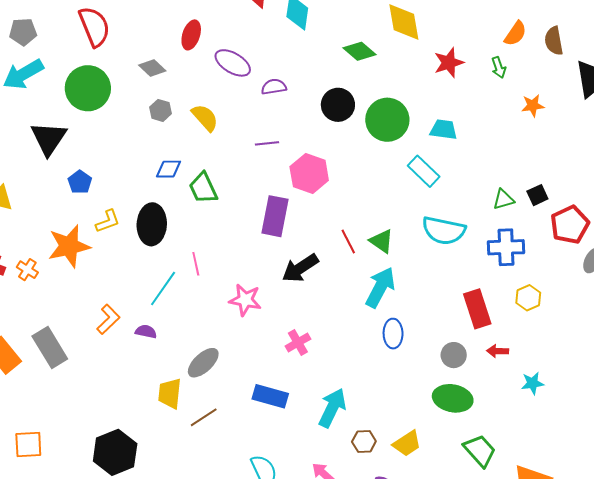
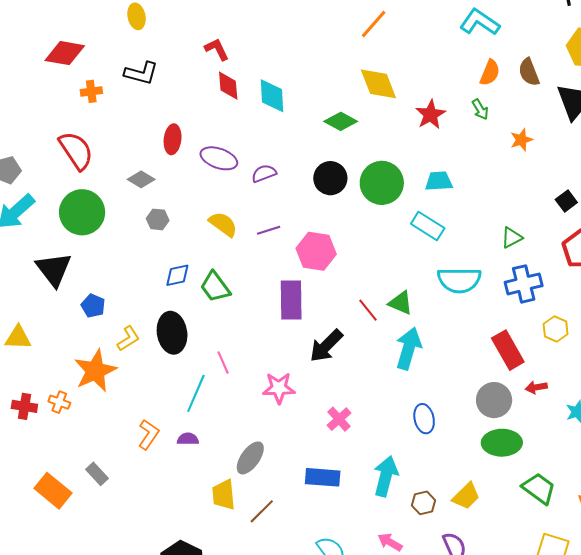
yellow semicircle: (205, 118) -> (223, 224), moved
black square: (537, 195) -> (566, 201), moved
blue ellipse: (393, 334) -> (424, 419), moved
gray rectangle: (50, 347) -> (97, 474), size x0.6
gray circle: (454, 355) -> (494, 400), size x1.4

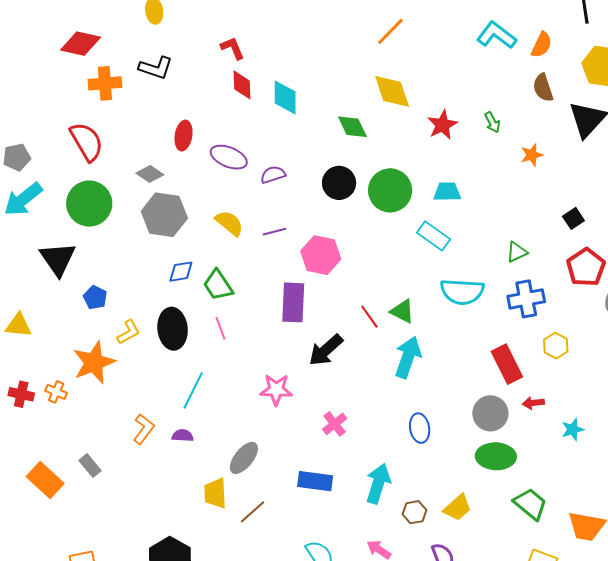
orange semicircle: (490, 73) -> (542, 45), moved
orange cross: (91, 91) -> (105, 83), size x1.5
green diamond: (341, 121) -> (352, 127), turned 32
gray hexagon: (158, 219) -> (164, 215), size x2.0
pink line: (223, 362) -> (221, 328), moved

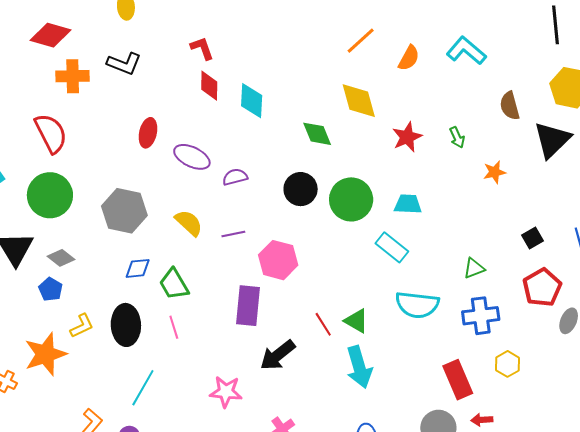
orange semicircle: (542, 45) -> (409, 58), moved
gray diamond: (150, 174) -> (61, 258), moved
cyan arrow: (408, 357) -> (359, 367), turned 141

